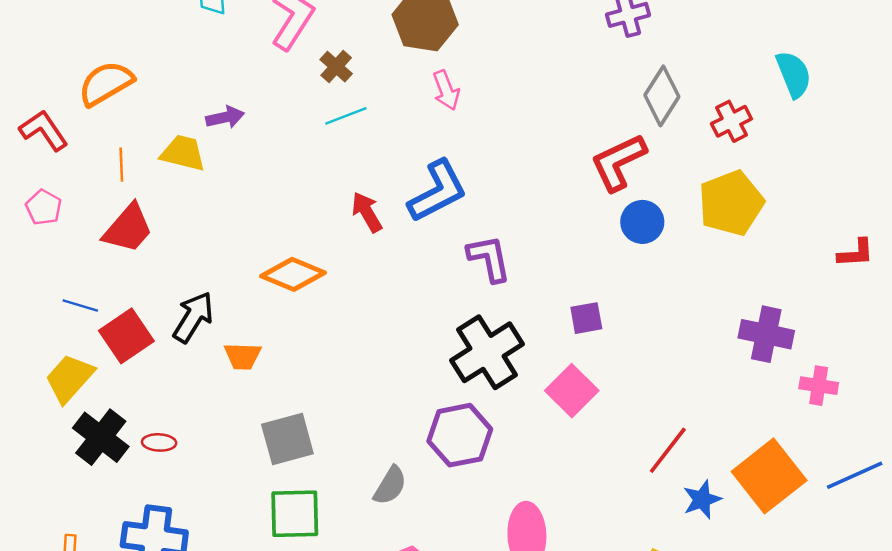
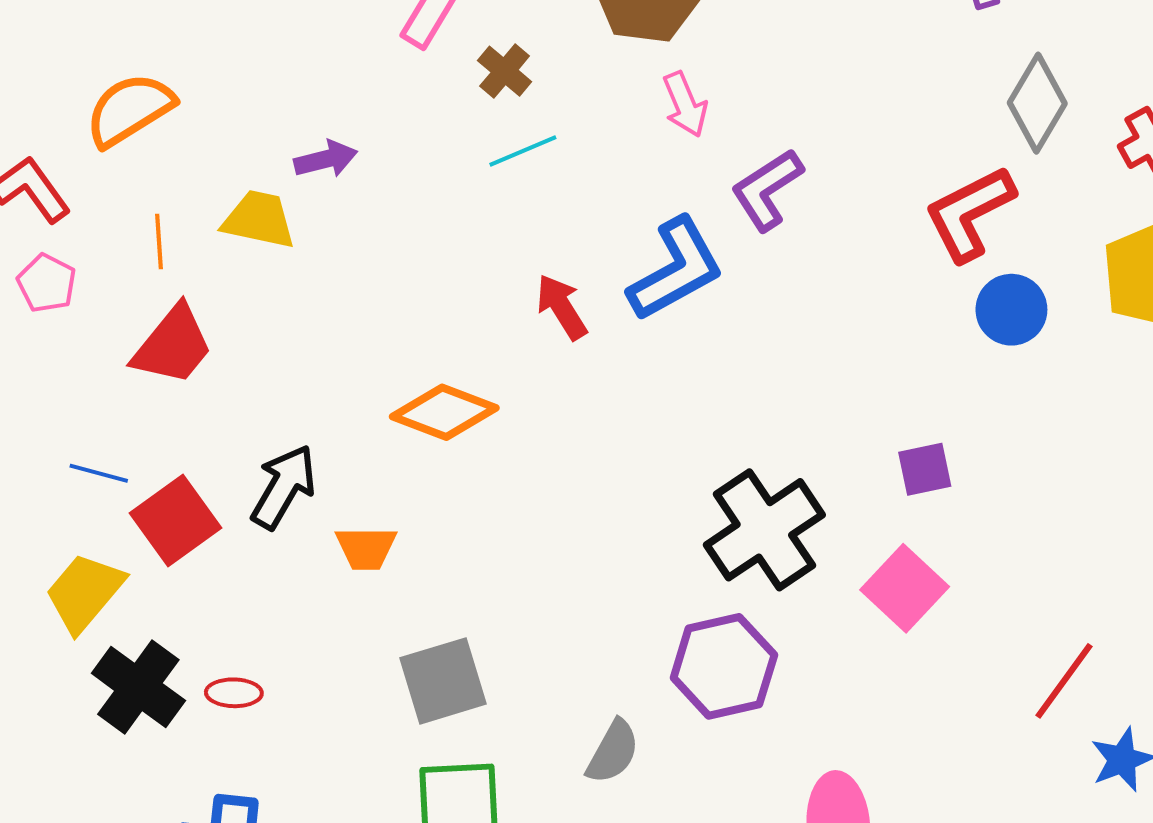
pink pentagon: (44, 207) -> (47, 283), moved
purple L-shape: (489, 258) -> (767, 190), moved, turned -110

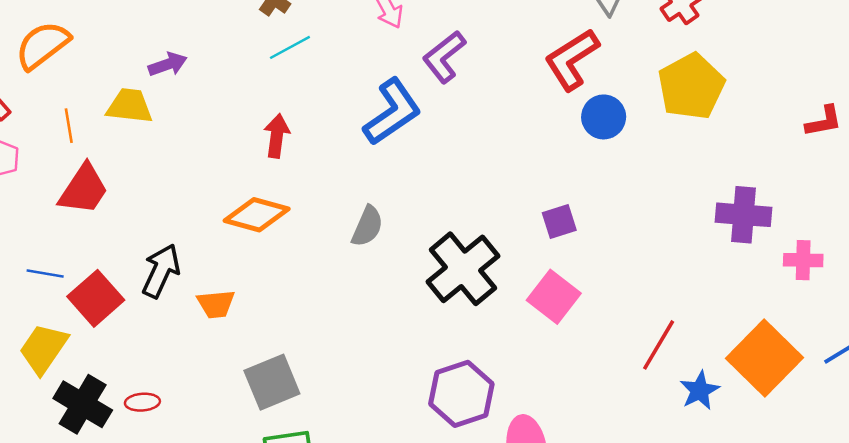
red arrow: (562, 307) -> (277, 136), moved, turned 45
purple hexagon: (724, 666) -> (461, 394), moved
gray semicircle: (613, 752) -> (367, 226), moved

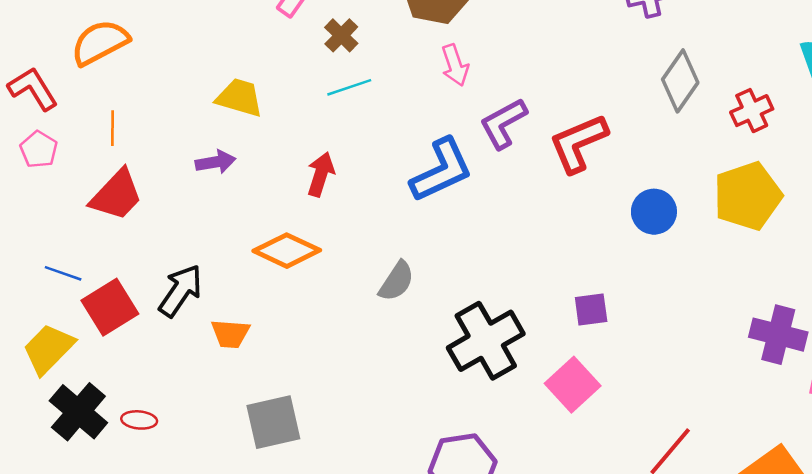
red L-shape: (572, 59) -> (578, 143), moved
purple arrow: (168, 64) -> (216, 162), moved
yellow trapezoid: (130, 106) -> (239, 98), moved

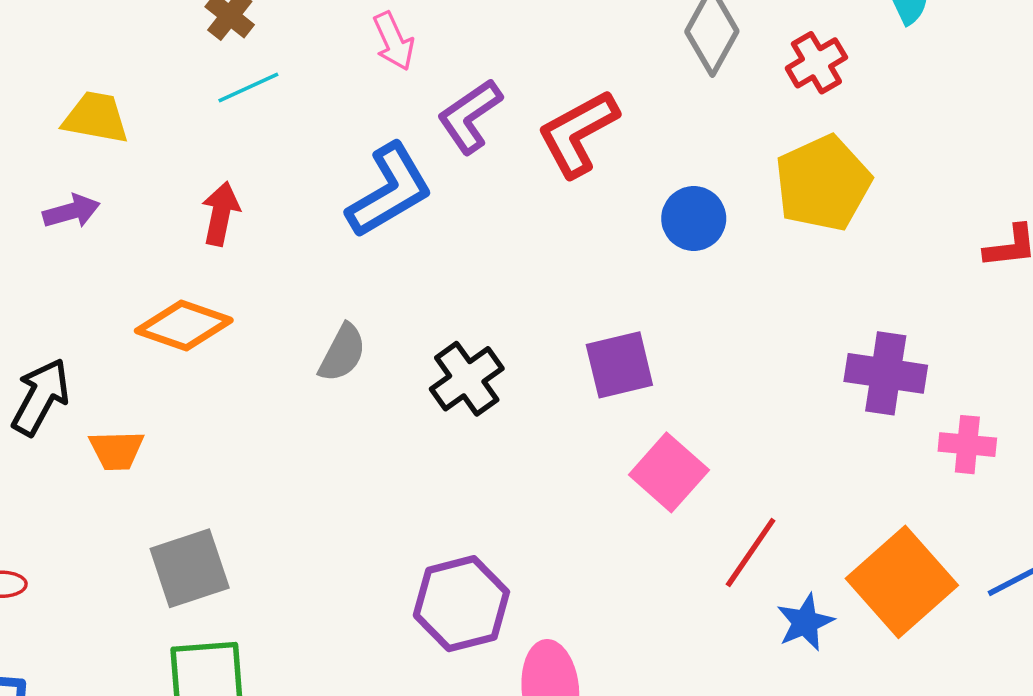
purple square: (591, 310) -> (619, 365), size x1.4
black cross: (486, 341) -> (467, 379), moved, size x0.7
pink square: (573, 385) -> (669, 472), moved

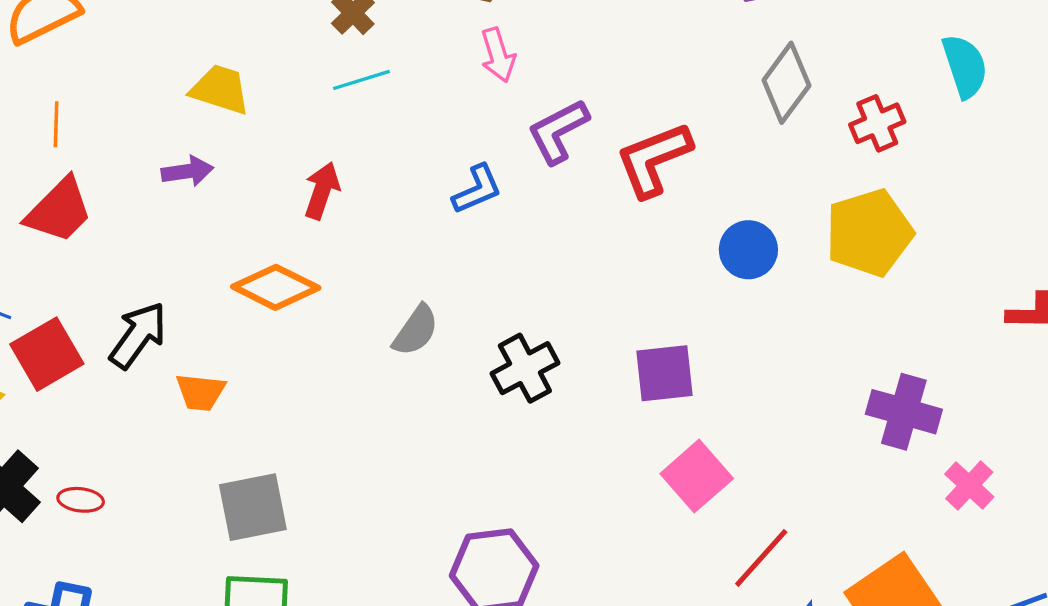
blue L-shape: (390, 191) -> (477, 189), size x0.6
pink cross: (967, 445) -> (969, 485), turned 30

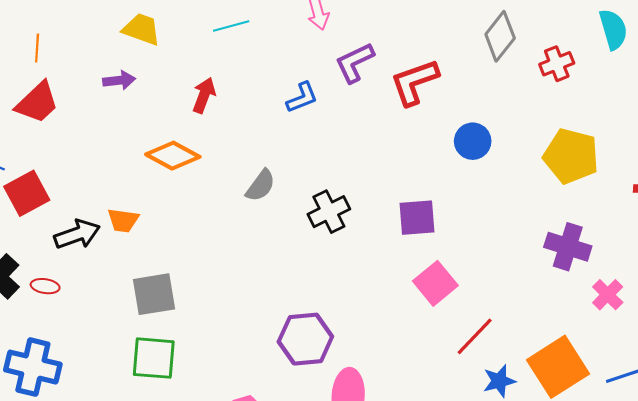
yellow pentagon: (869, 233) -> (571, 156), moved, turned 30
black arrow: (138, 335) -> (77, 234), moved, turned 33

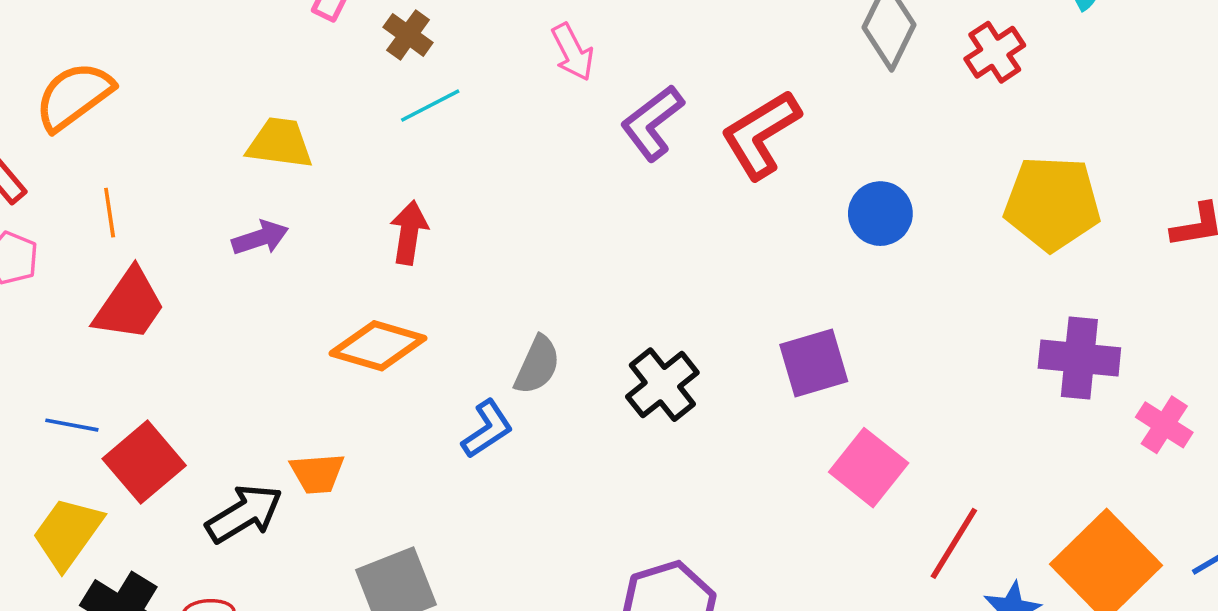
blue L-shape: (302, 98) -> (487, 429), moved

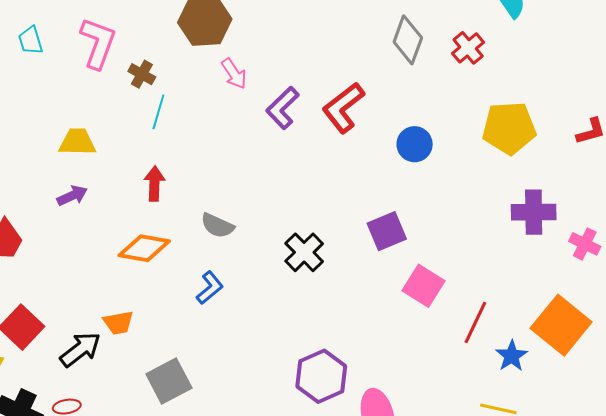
cyan line: (430, 106) -> (158, 112), turned -40
gray semicircle: (537, 365) -> (217, 226), moved, turned 96

